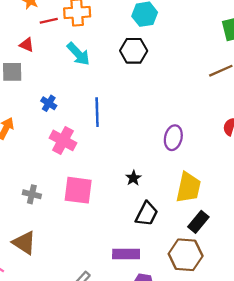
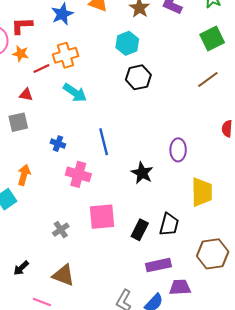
black hexagon: (134, 51) -> (138, 77), moved
black star: (133, 178) -> (142, 173), moved, size x1.5
gray cross: (32, 194) -> (61, 230), turned -35
black rectangle: (198, 222) -> (140, 230), moved

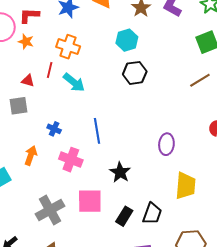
orange cross: (66, 55) -> (68, 47), turned 30
red line: (41, 68) -> (50, 70), moved, turned -56
black star: (142, 173) -> (120, 172), moved
orange arrow: (24, 175) -> (31, 155), moved
gray cross: (61, 230) -> (50, 210), size x1.8

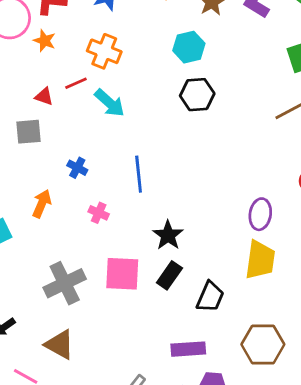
red line: (50, 70) -> (76, 83), turned 49
purple ellipse: (166, 144) -> (260, 214), moved
pink cross: (71, 160) -> (99, 213), size x0.6
black rectangle: (124, 216) -> (169, 275), moved

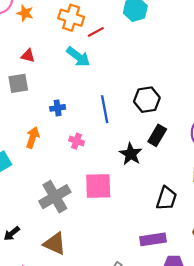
red line: (76, 83) -> (96, 32), moved
black hexagon: (197, 95) -> (147, 100), moved
blue cross: (77, 168) -> (58, 108), turned -32
black rectangle: (169, 275) -> (157, 135), moved

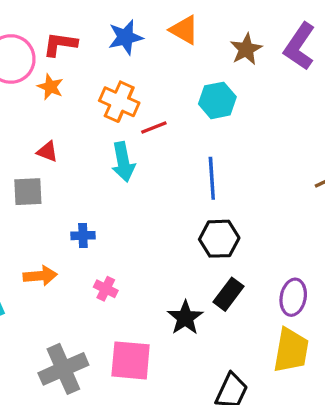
cyan arrow: (78, 57) -> (123, 162), turned 35
blue line: (105, 109) -> (212, 178), moved
orange arrow: (33, 137) -> (40, 276), turned 60

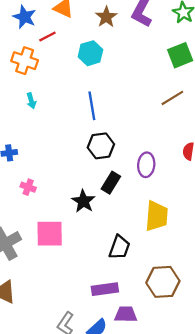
blue star: (125, 37) -> (24, 17), turned -30
red line: (154, 127) -> (47, 36), moved
cyan arrow: (123, 162) -> (31, 101), size x0.6
purple ellipse: (293, 297) -> (146, 165), moved

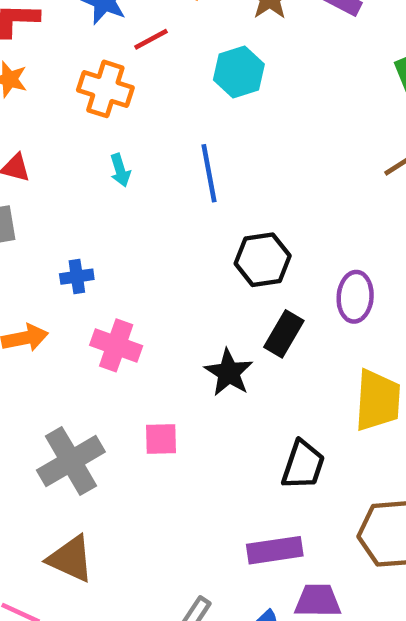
blue line: (92, 106) -> (209, 173), moved
pink cross: (28, 187) -> (116, 345), size x1.5
pink square: (50, 234) -> (161, 439), size x0.6

